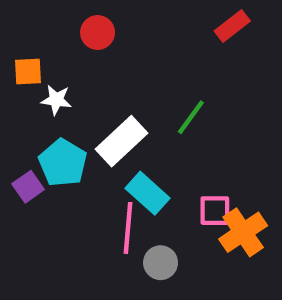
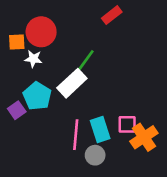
red rectangle: (232, 26) -> (112, 15), moved
red circle: (98, 33) -> (41, 32), moved, size x1.5
green line: (191, 117) -> (86, 60), moved
cyan rectangle: (148, 193) -> (100, 129), moved, turned 30

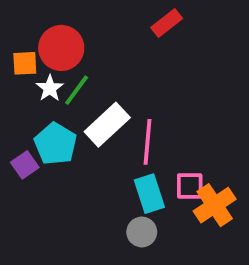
white star: (33, 59) -> (50, 88), turned 30
green line: (86, 60) -> (77, 90), moved
pink line: (76, 135) -> (148, 142), moved

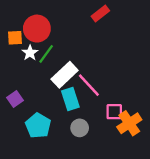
pink line: (148, 142) -> (89, 85), turned -48
cyan pentagon: (55, 144) -> (38, 126), moved
cyan rectangle: (149, 194) -> (70, 99), moved
gray circle: (142, 232) -> (80, 128), moved

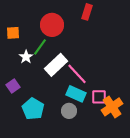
red rectangle: (100, 14) -> (87, 12), turned -35
red circle: (37, 29) -> (52, 25), moved
white star: (30, 53) -> (26, 57), moved
cyan rectangle: (70, 99) -> (76, 94), moved, turned -48

